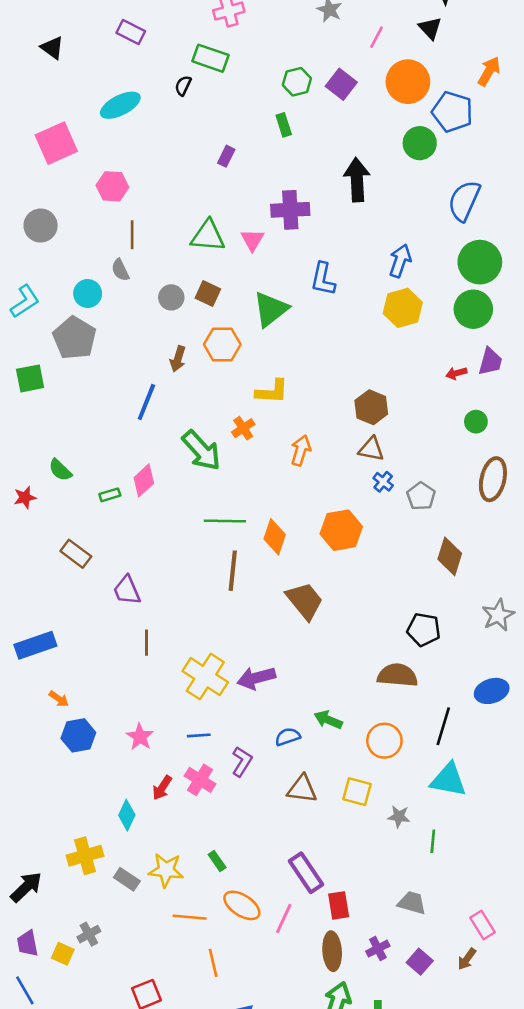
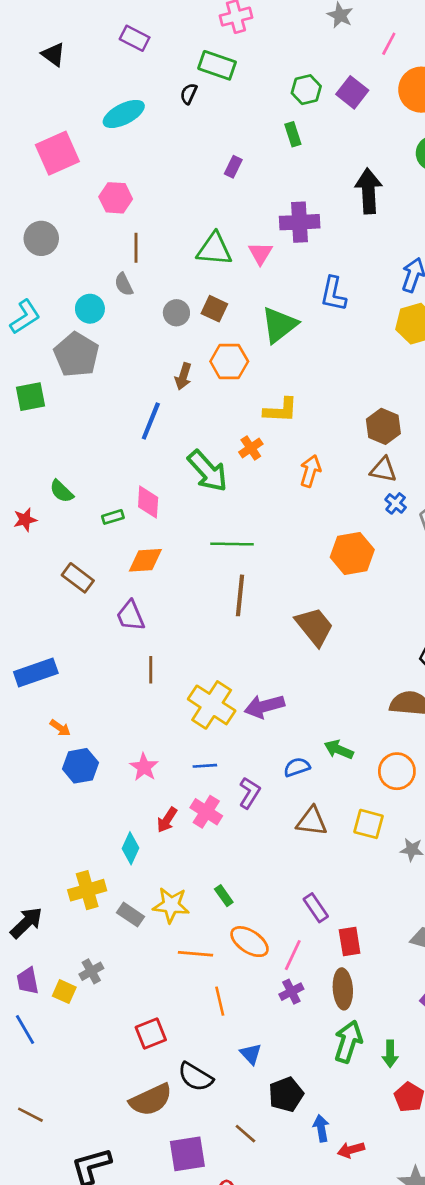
pink diamond: (144, 480) -> (148, 502), turned -44
orange diamond: (275, 537) -> (145, 560), moved, turned 68
purple rectangle: (306, 873) -> (316, 908), size x0.7
purple cross: (378, 949) -> (291, 992), moved

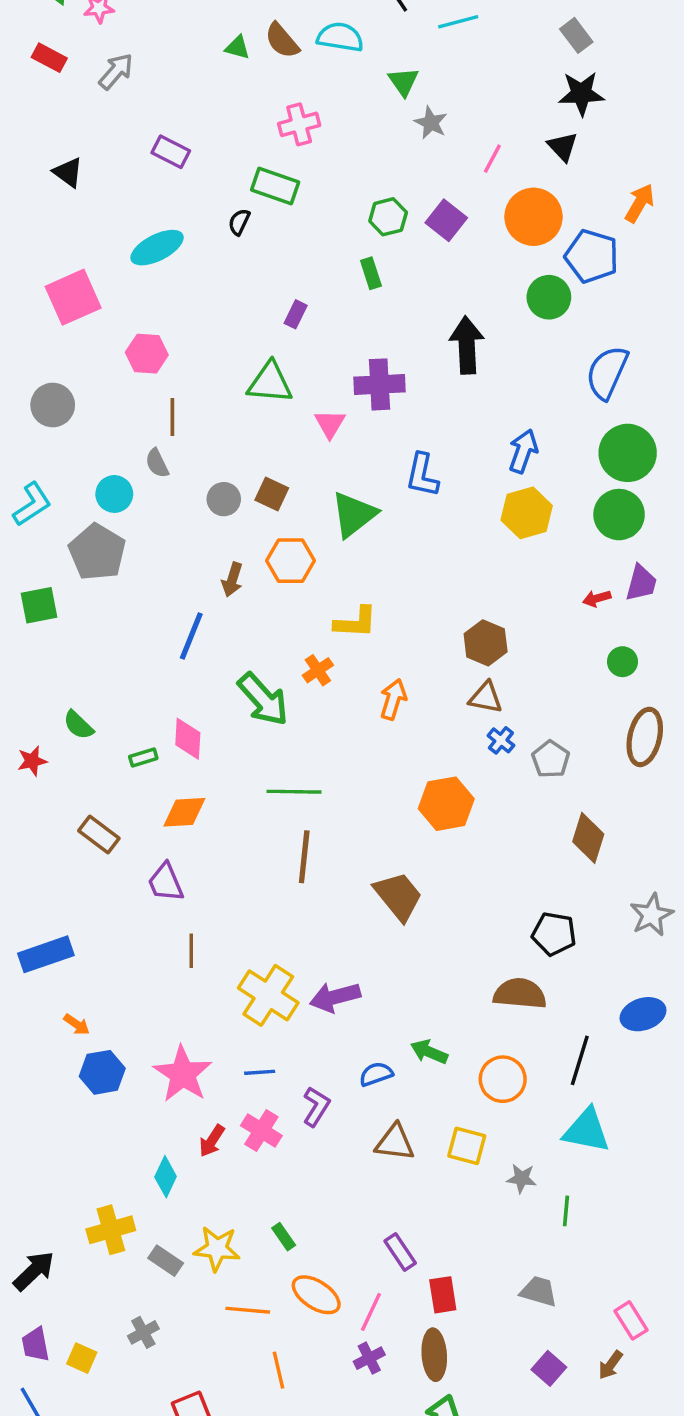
green triangle: (214, 249) -> (270, 383), moved
pink star: (144, 767) -> (183, 1074), size x1.6
gray cross: (91, 971) -> (143, 1332), moved

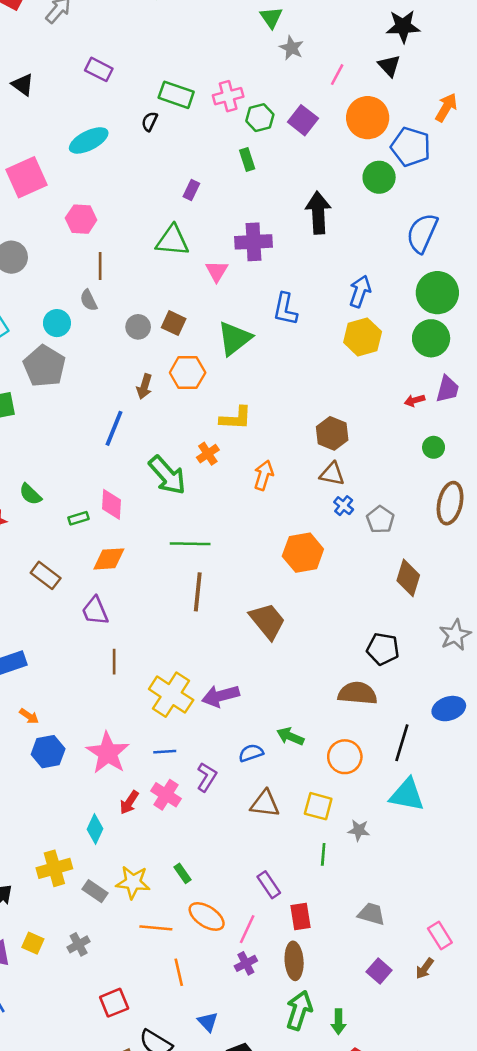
pink cross: (299, 124) -> (228, 96), moved
green line: (566, 1211) -> (323, 854), moved
yellow square: (82, 1358) -> (33, 943), moved

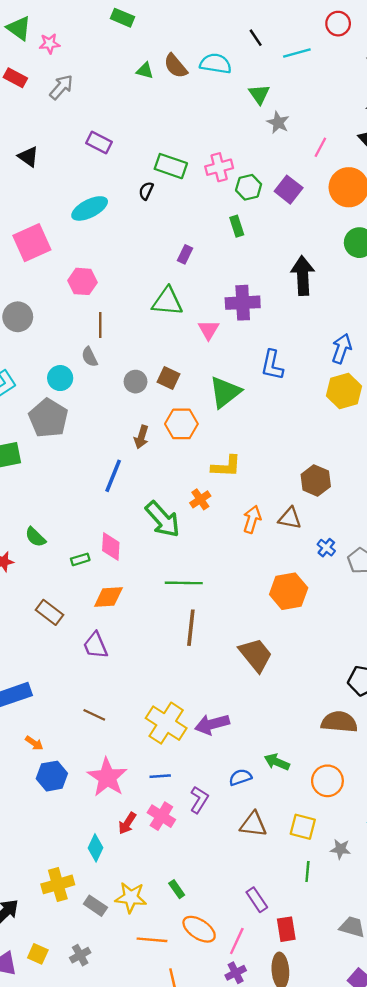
brown triangle: (332, 474) -> (290, 518), moved
brown line: (114, 662) -> (94, 715), moved, turned -65

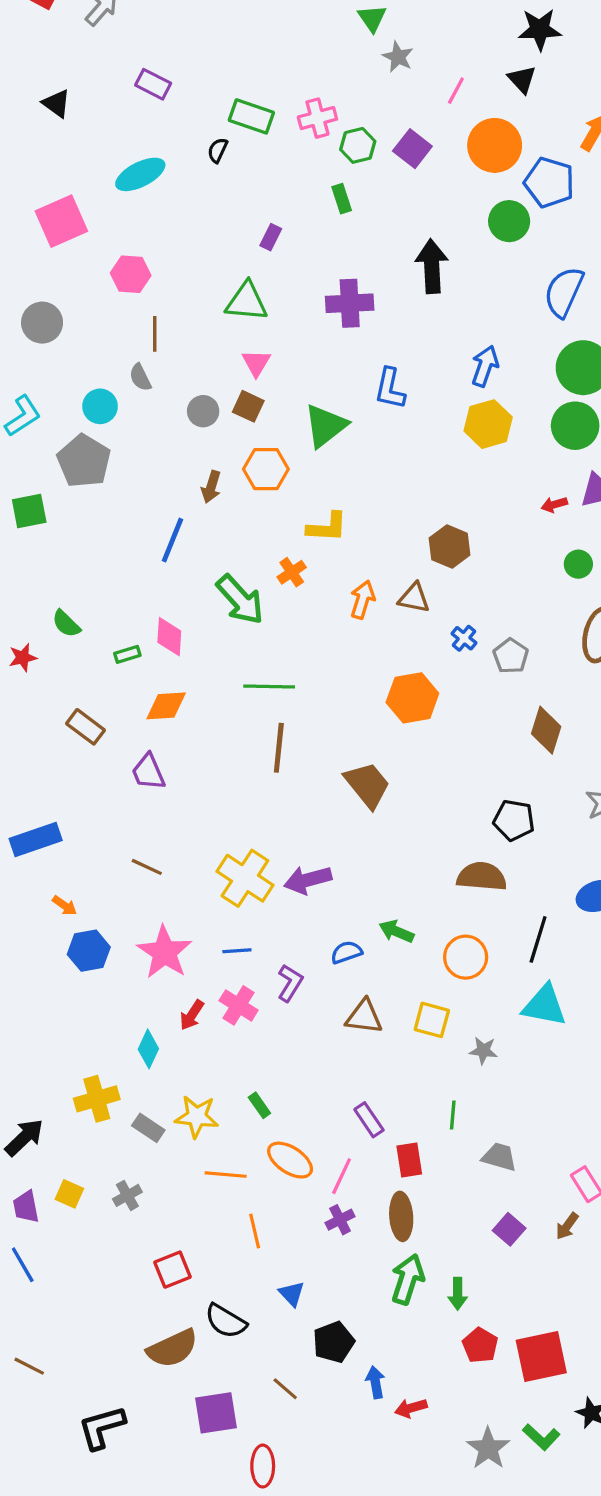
pink triangle: (209, 330) -> (256, 363), moved
green line: (307, 871) -> (453, 1115), moved

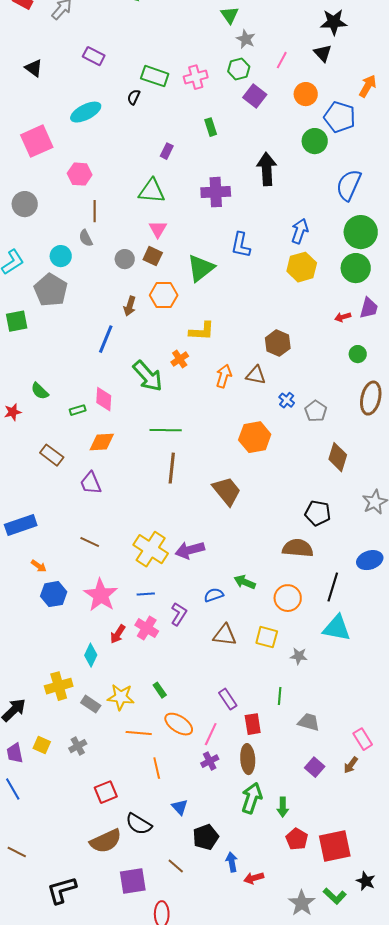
green hexagon: (358, 145) -> (239, 69), moved
orange circle: (495, 145) -> (306, 94), size x0.7

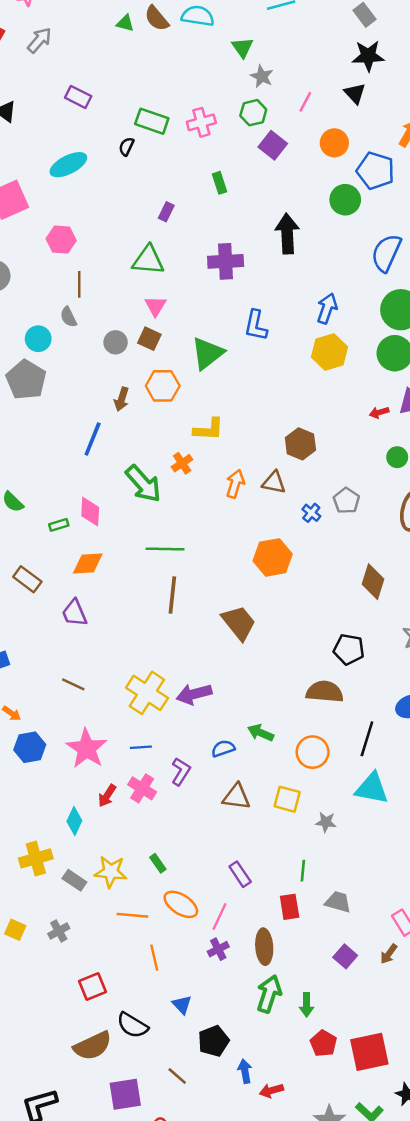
gray pentagon: (316, 411) -> (346, 501), moved
red rectangle: (253, 724) -> (290, 907), moved

